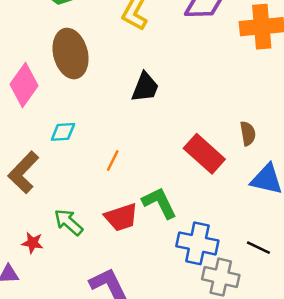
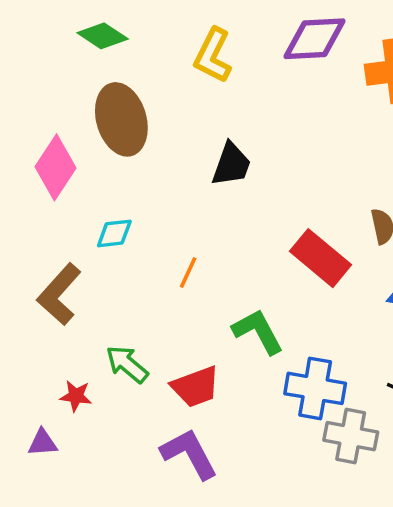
red trapezoid: (121, 217) -> (196, 387), moved

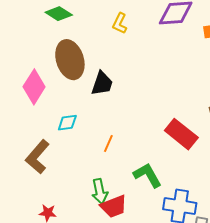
yellow L-shape: (213, 55) -> (120, 23), size x0.7
black trapezoid: (231, 164) -> (102, 83), moved
green arrow: (127, 364) -> (100, 191), moved, turned -140

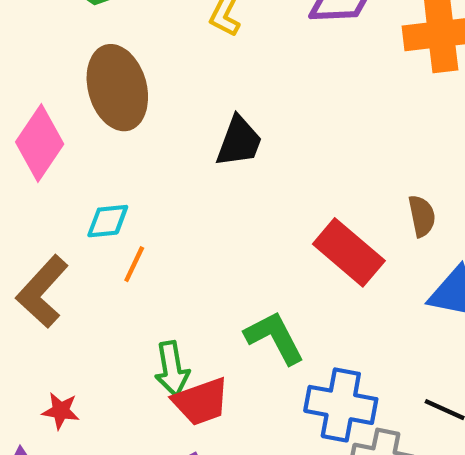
black trapezoid: (102, 83) -> (239, 142), moved
orange line: (108, 143) -> (134, 264), moved

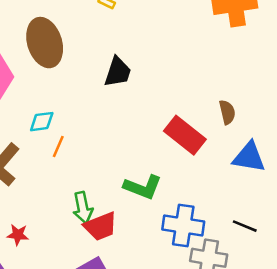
green L-shape: (275, 338) -> (143, 187), turned 141

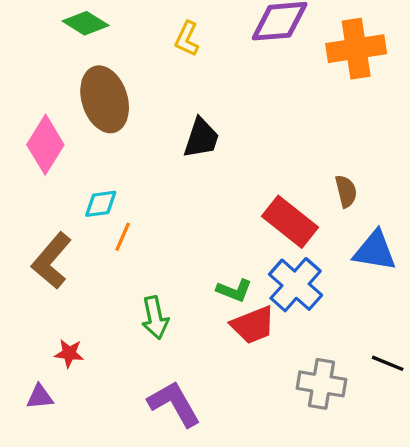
green L-shape: (143, 187) -> (234, 290), size x0.7
blue cross: (183, 225) -> (296, 285), moved, turned 33
red trapezoid: (100, 226) -> (253, 325), moved
black line: (245, 226) -> (388, 363), moved

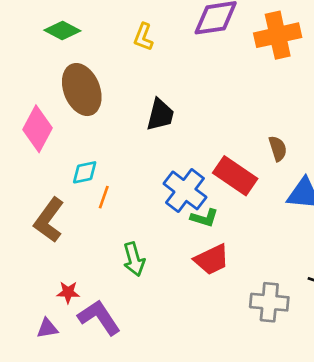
blue cross: (296, 285) -> (185, 190), moved
green L-shape: (234, 290) -> (204, 218), moved
purple L-shape: (174, 404) -> (99, 317), moved

